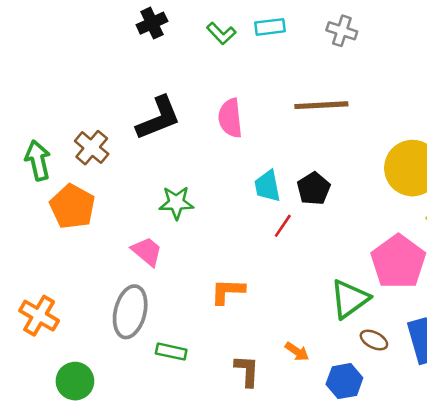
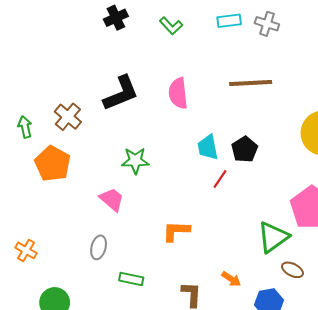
cyan rectangle: (270, 27) -> (229, 21), moved
green arrow: (38, 160) -> (25, 127), size x0.7
gray ellipse: (130, 312) -> (99, 247), size x0.6
orange cross: (39, 316) -> (26, 250), size x0.7

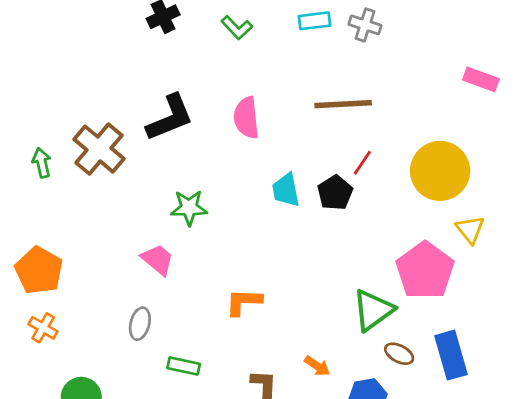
brown cross: (68, 117) -> (99, 149), size x1.4
orange pentagon: (53, 164) -> (39, 270), moved
red line: (220, 179) -> (362, 163), moved

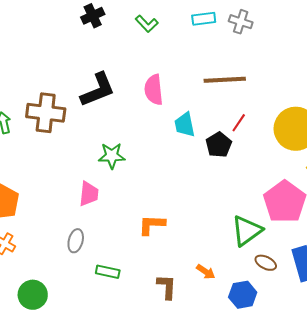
brown cross: (99, 149) -> (46, 113), turned -33
cyan trapezoid: (286, 190) -> (185, 125), moved
pink trapezoid: (158, 260) -> (89, 194), turned 56

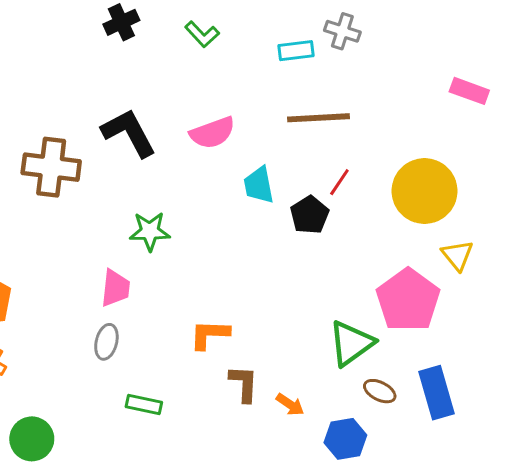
cyan rectangle: (204, 19) -> (296, 51), moved
black L-shape: (98, 90) -> (129, 133), turned -96
pink semicircle: (154, 90) -> (212, 133), turned -104
gray ellipse: (76, 241) -> (106, 342), moved
brown L-shape: (167, 287) -> (244, 384), moved

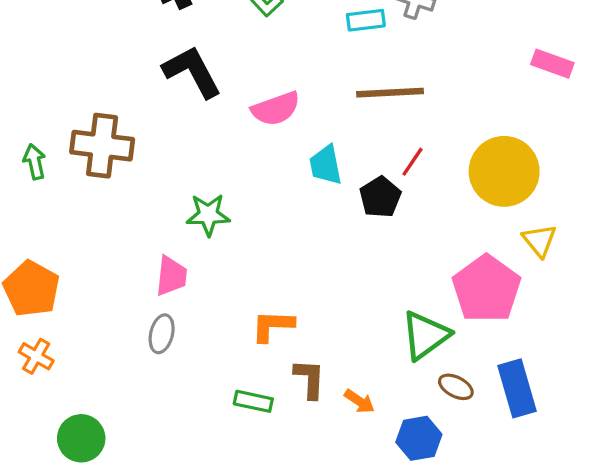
black L-shape: (129, 133) -> (192, 72), moved
green rectangle: (144, 405) -> (253, 401), moved

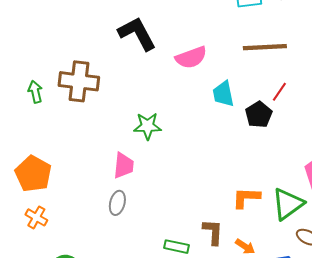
orange L-shape: (273, 326) -> (246, 198), moved

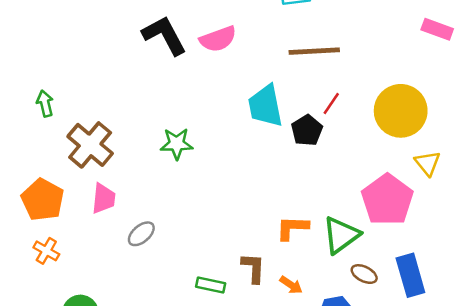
pink semicircle: (191, 57) -> (218, 39), moved
brown cross: (79, 81) -> (90, 145), moved, turned 33
cyan trapezoid: (223, 94) -> (265, 106), size x1.4
pink trapezoid: (124, 165) -> (104, 199), moved
gray ellipse: (117, 203) -> (141, 234), turned 35

